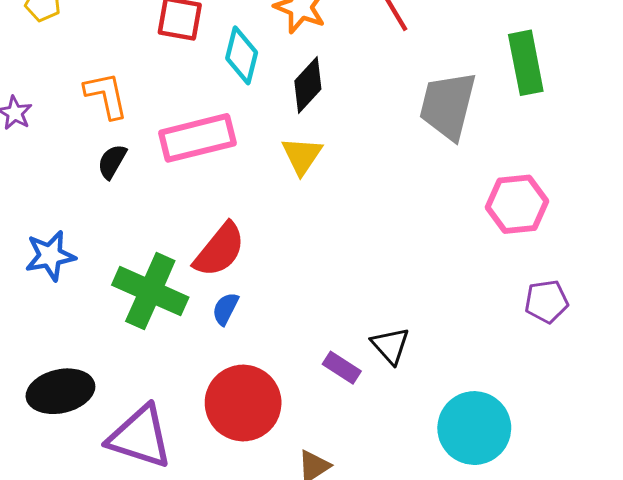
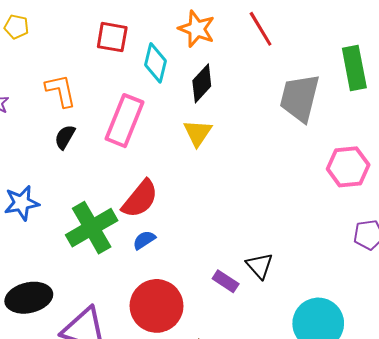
pink rectangle: (197, 138) -> (125, 121), turned -54
green cross: (150, 291) -> (92, 228), turned 36
blue semicircle: (225, 309) -> (144, 240), turned 30

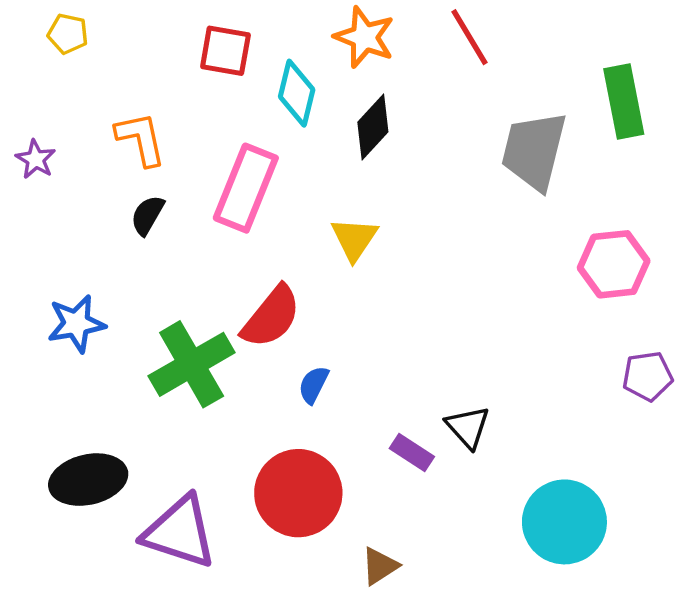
yellow triangle: (198, 133) -> (354, 239), moved
blue semicircle: (144, 240) -> (314, 385), moved, turned -30

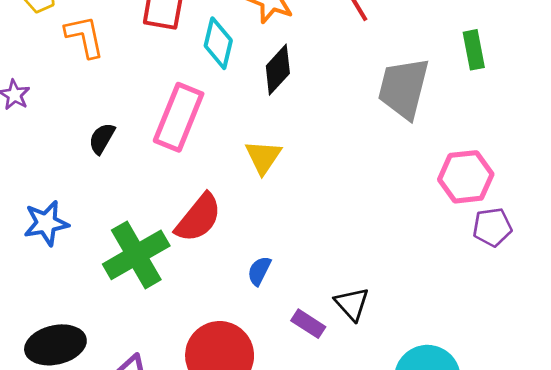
green rectangle: (624, 102) -> (474, 50), size x0.7
orange L-shape: (141, 139) -> (85, 37), moved
purple pentagon: (647, 376) -> (492, 227), moved
blue semicircle: (314, 385) -> (259, 271), moved

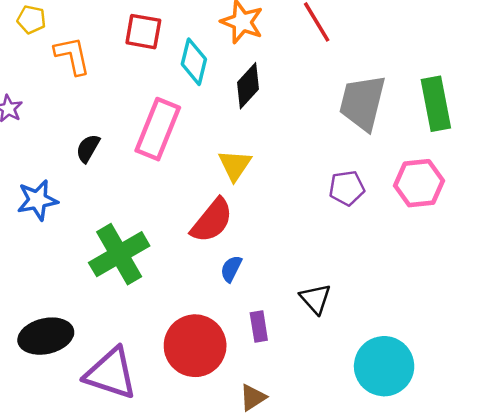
green rectangle: (474, 50) -> (436, 104), moved, size x1.5
red semicircle: (198, 218) -> (212, 221), moved
blue star: (46, 223) -> (37, 200), moved
purple pentagon: (492, 227) -> (347, 188), moved
purple rectangle: (308, 324) -> (259, 326), moved, turned 48

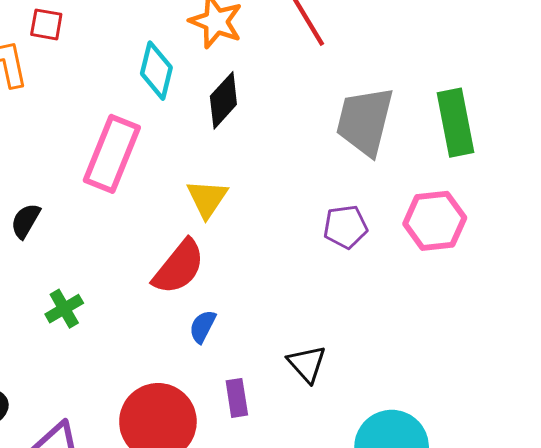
red square: (143, 32) -> (46, 24), moved, size x0.7
black semicircle: (88, 148) -> (25, 221), moved
green cross: (119, 254) -> (64, 309), size x0.5

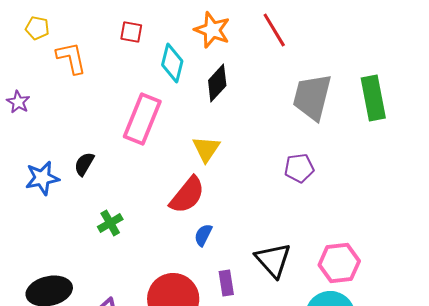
red square: (46, 24) -> (131, 32), moved
pink hexagon: (435, 221) -> (339, 263), moved
black triangle: (307, 364) -> (273, 260), size x1.4

